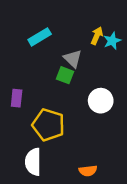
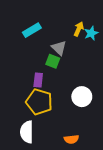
purple rectangle: (17, 98) -> (38, 80), moved
white circle: (101, 101) -> (82, 97), moved

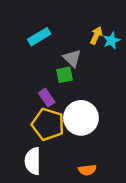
green square: (53, 61) -> (64, 75), turned -32
purple rectangle: (38, 80) -> (47, 98), turned -40
white circle: (82, 97) -> (81, 118), moved, size x1.4

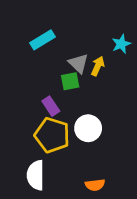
yellow arrow: (96, 35) -> (98, 66), moved
white circle: (81, 118) -> (88, 128), size x0.7

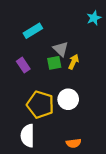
cyan star: (121, 44) -> (94, 18), moved
yellow arrow: (98, 66) -> (74, 62), moved
purple rectangle: (51, 106) -> (23, 65), moved

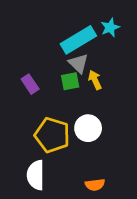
cyan star: (94, 18) -> (110, 28), moved
cyan rectangle: (33, 31) -> (78, 40), moved, size x1.4
yellow arrow: (74, 62) -> (95, 80), turned -48

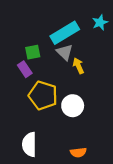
cyan star: (110, 28) -> (100, 23), moved
green square: (70, 81) -> (33, 52), moved
yellow pentagon: (52, 135) -> (43, 95), moved

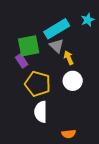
green square: (33, 52) -> (29, 46), size x1.6
white circle: (73, 106) -> (73, 81), moved
white semicircle: (29, 144) -> (41, 112), moved

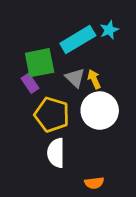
cyan star: (88, 20) -> (109, 30), moved
gray triangle: (57, 46) -> (75, 78), moved
white circle: (73, 81) -> (100, 111), size x1.4

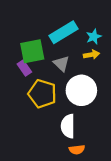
cyan star: (109, 30) -> (94, 37), moved
yellow arrow: (94, 79) -> (91, 55), moved, turned 104
white semicircle: (56, 153) -> (68, 126), moved

